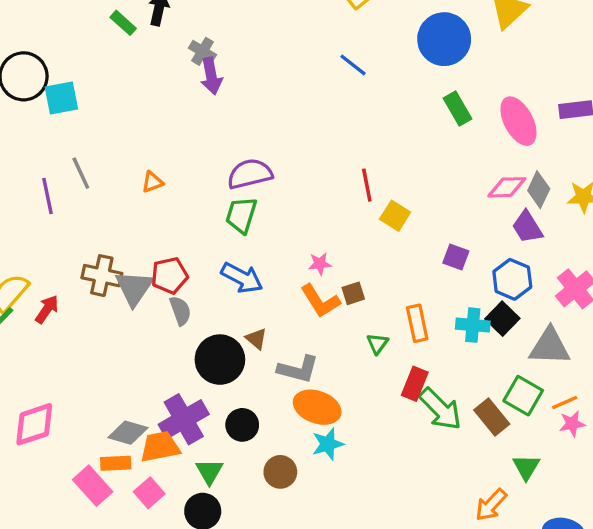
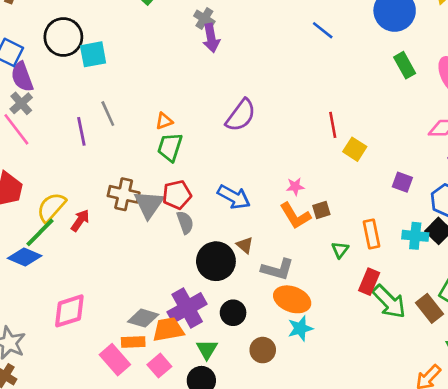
purple semicircle: (250, 174) -> (241, 115), turned 140
green trapezoid: (241, 215) -> (170, 147), moved

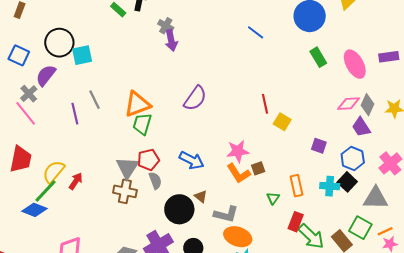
purple semicircle: (22, 77) -> (46, 75), moved, turned 60
orange triangle: (164, 121) -> (137, 104), size x2.0
pink star: (295, 187) -> (238, 151), size x1.6
brown cross: (124, 194) -> (125, 191), moved

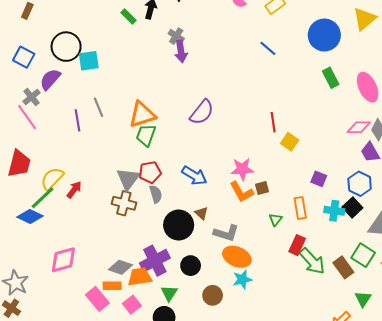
purple square: (319, 146) -> (319, 179), moved

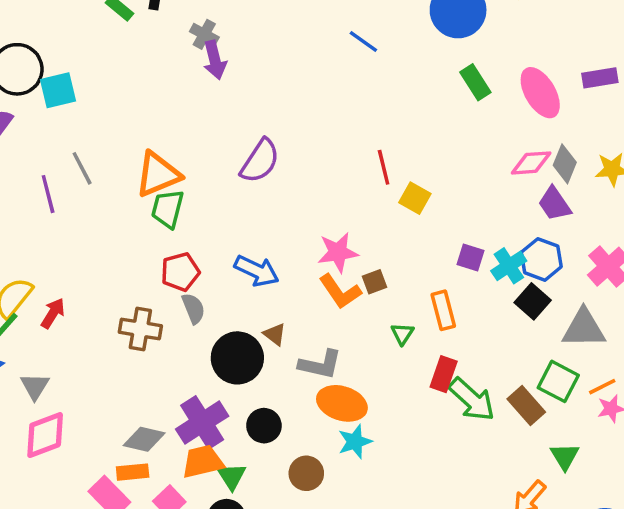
gray triangle: (128, 179) -> (35, 386), moved, size x0.7
cyan cross: (334, 211) -> (509, 266), moved, turned -36
orange trapezoid: (140, 277) -> (203, 462), moved

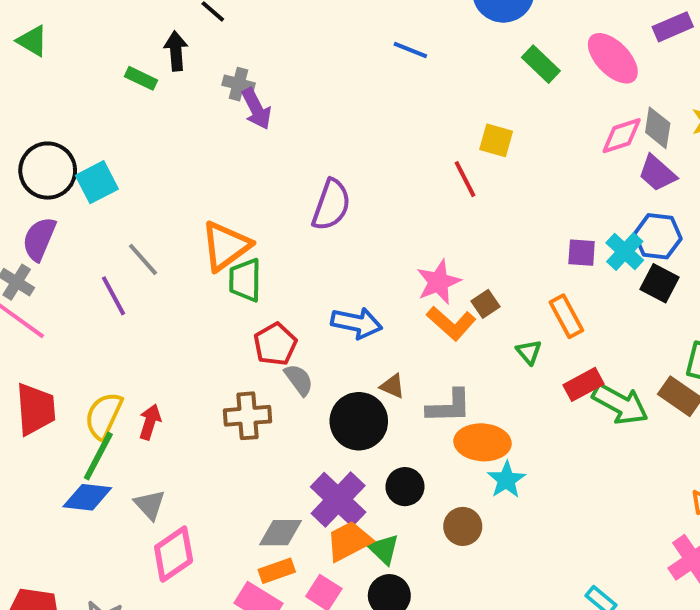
yellow square: (415, 198) -> (496, 140), moved
red rectangle: (444, 374) -> (583, 384), turned 56

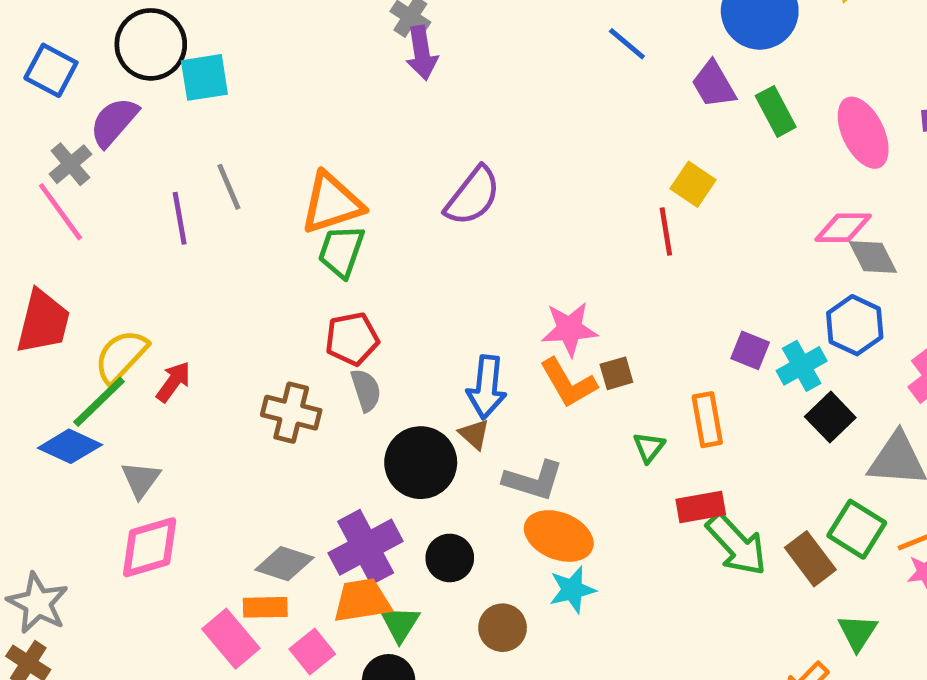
gray diamond: (658, 128) -> (873, 257), moved, turned -54
purple trapezoid: (657, 173) -> (714, 84), moved
red line: (465, 179) -> (666, 231), moved
blue hexagon: (658, 236) -> (855, 325), moved
blue arrow: (357, 323) -> (487, 387), moved, turned 66

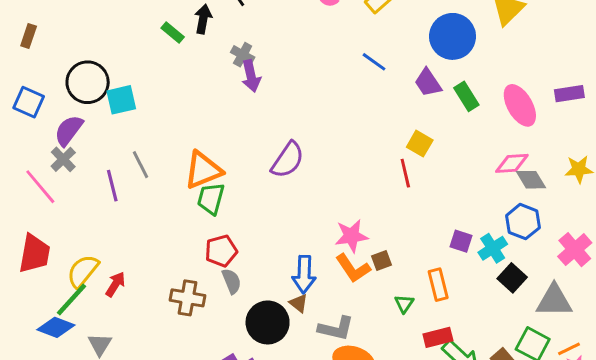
gray cross: (70, 164) -> (63, 159), moved

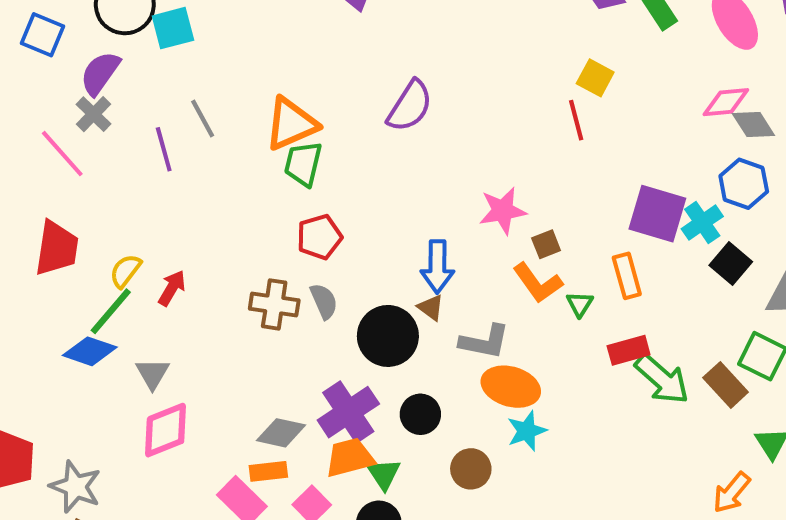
purple square: (461, 241) -> (657, 214), size x1.8
orange L-shape: (353, 268) -> (538, 283), moved
yellow semicircle: (83, 271) -> (125, 271), size x0.7
gray semicircle: (232, 281) -> (324, 301), moved

